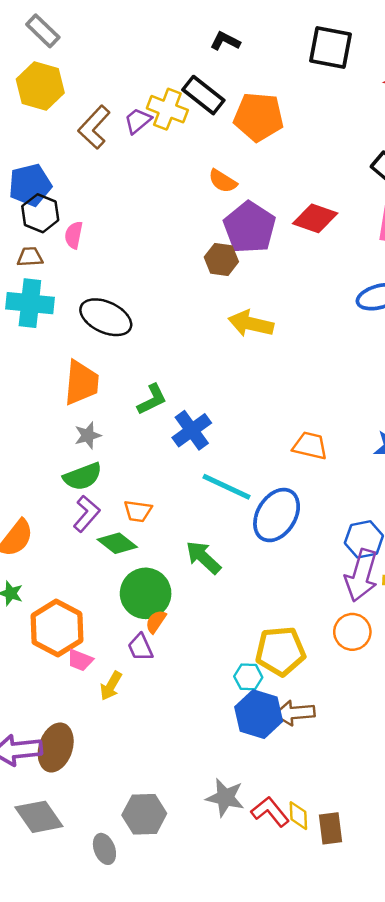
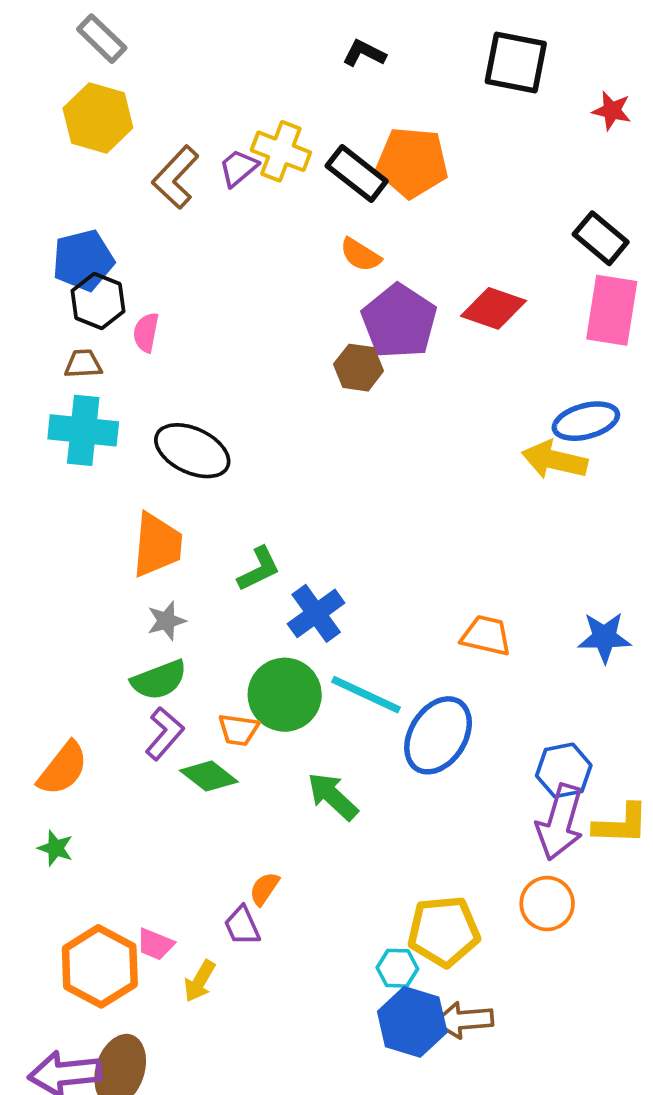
black rectangle: (203, 95) -> (357, 173), moved
yellow arrow: (251, 324) -> (554, 460), moved
green circle: (146, 593) -> (285, 695), moved
orange hexagon: (57, 628) -> (100, 966), moved

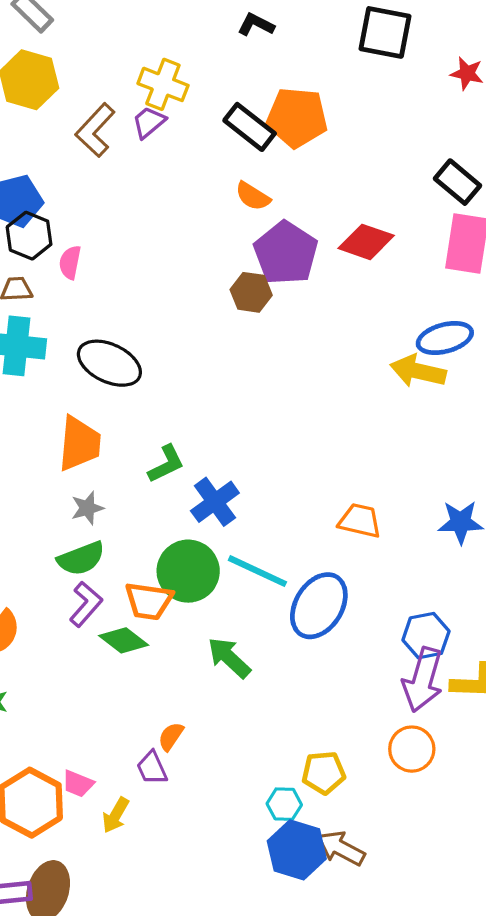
yellow cross: (281, 151) -> (163, 84), moved
orange trapezoid: (238, 730) -> (149, 601), size x1.4
yellow pentagon: (444, 931) -> (324, 773), size x0.7
brown arrow: (464, 1020) -> (341, 848), turned 33

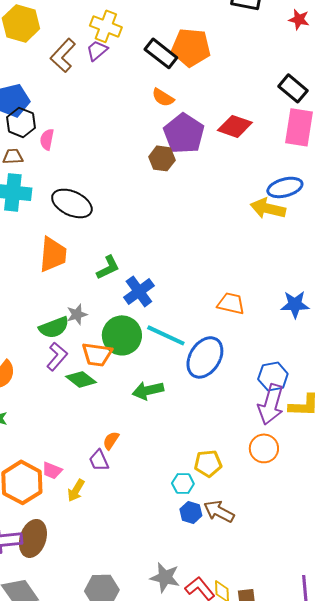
gray star: (87, 508) -> (77, 314), moved
green arrow: (229, 658) -> (148, 390), turned -56
blue hexagon: (297, 850) -> (191, 512), size x0.6

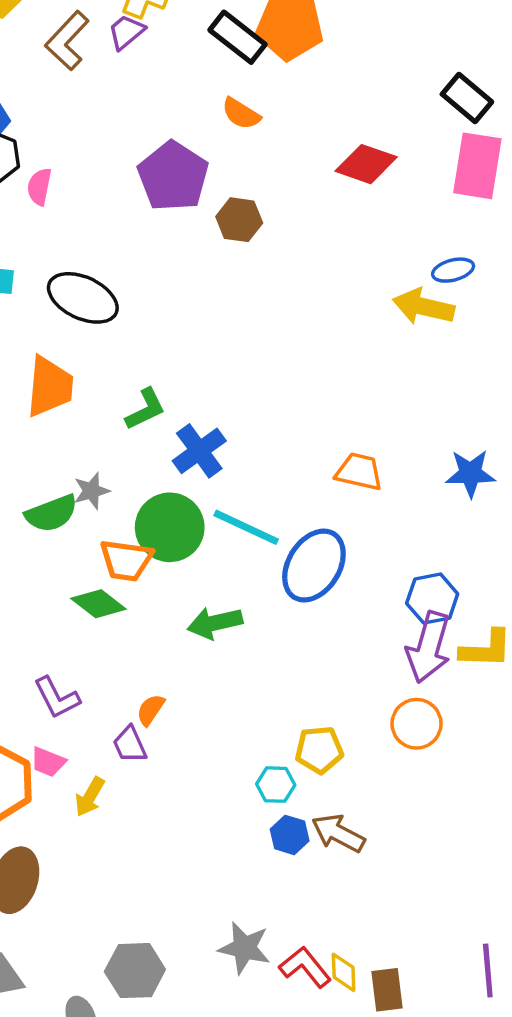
purple pentagon: (184, 133) -> (173, 176), moved
blue ellipse: (285, 187) -> (453, 270), size x0.7
purple L-shape: (57, 356) -> (57, 698), moved, turned 112

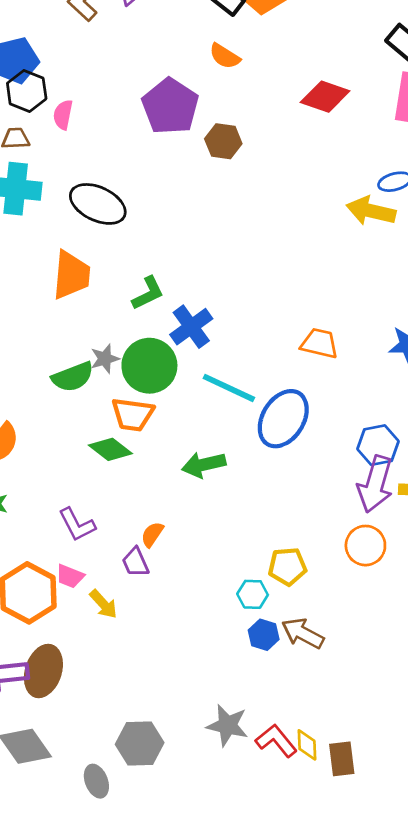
green circle: (170, 527) -> (149, 366), moved
yellow arrow: (90, 797) -> (103, 604), turned -72

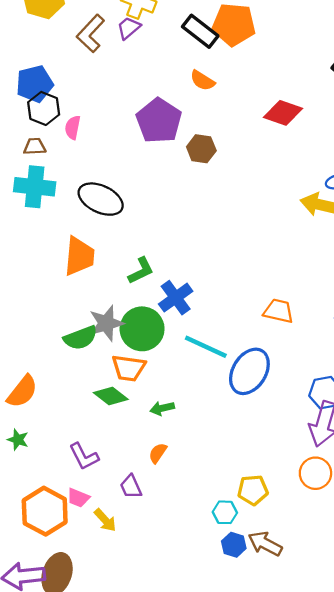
gray star: (105, 359) -> (106, 323), size x1.5
green arrow: (204, 465) -> (162, 408), moved, size x0.7
orange semicircle: (152, 534) -> (158, 453), moved

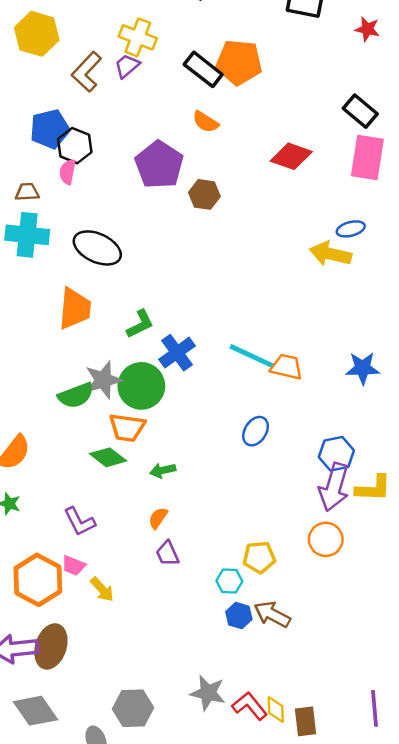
blue pentagon: (35, 84) -> (50, 129), moved
black hexagon: (44, 108) -> (75, 146), moved
cyan line: (206, 347) -> (252, 356), moved
blue ellipse: (249, 371) -> (256, 431), size x0.6
purple trapezoid: (131, 487) -> (168, 554), moved

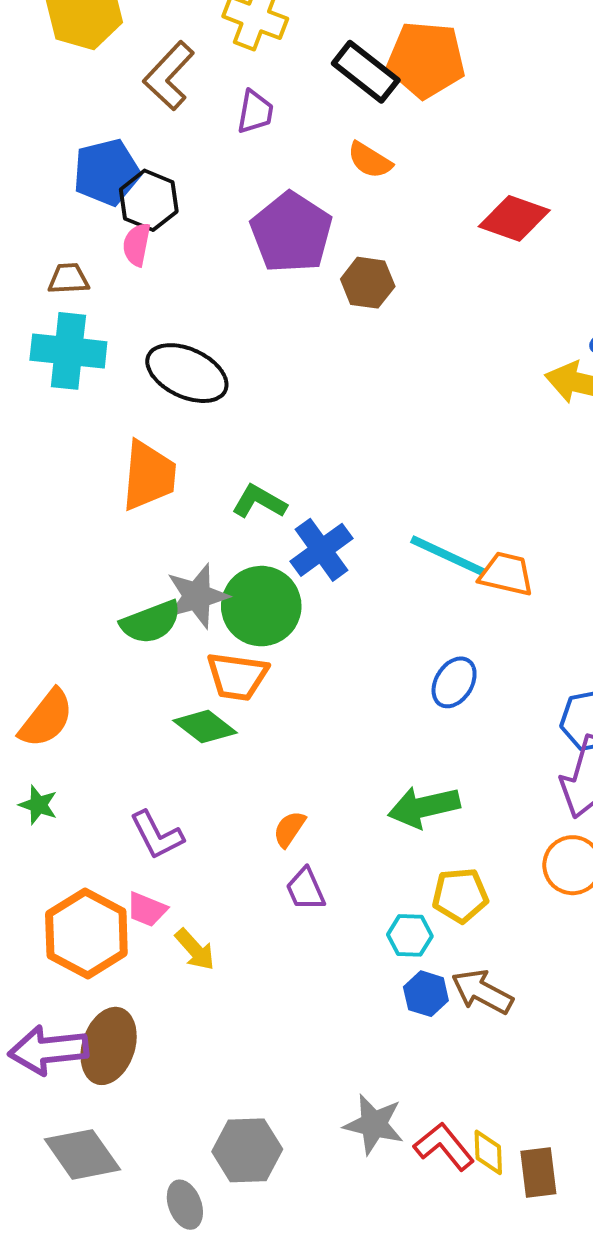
purple trapezoid: (127, 66) -> (255, 112), moved, turned 140
green L-shape: (140, 324) -> (259, 502), turned -124
green arrow: (163, 470) -> (424, 807), moved, size x1.6

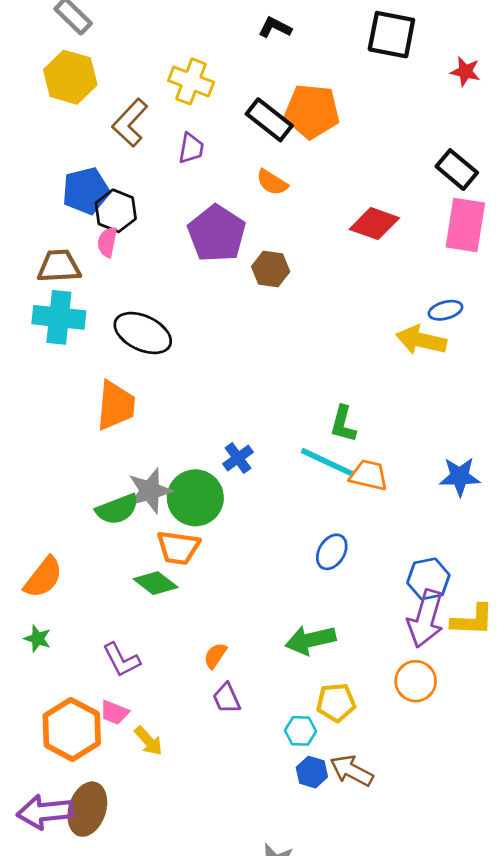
brown trapezoid: (68, 279) -> (59, 266), size x1.5
green L-shape: (259, 502) -> (343, 424), moved, turned -105
blue cross: (321, 550) -> (238, 458), size x0.7

